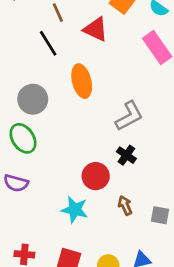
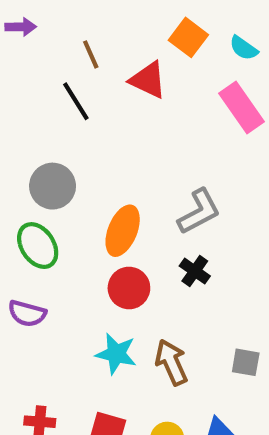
orange ellipse: (82, 81) -> (123, 231), moved, turned 36
red circle: (96, 176) -> (129, 288), moved
brown arrow: (125, 205) -> (171, 362), moved, size x1.5

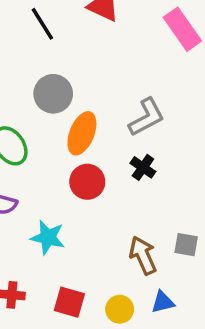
gray circle: (53, 186) -> (53, 94), moved
cyan star: (116, 354) -> (48, 237), moved
brown arrow: (171, 362) -> (143, 255), moved

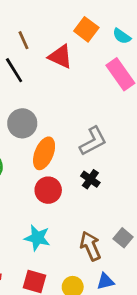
cyan star: (48, 237) -> (37, 238), moved
gray square: (186, 245) -> (123, 238), turned 30

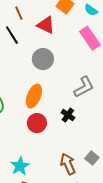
gray circle: (22, 123) -> (43, 59), moved
gray L-shape: (93, 141) -> (84, 87), moved
cyan star: (37, 238) -> (20, 166), moved, turned 30

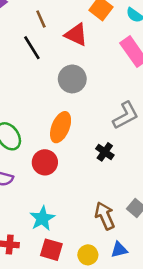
red circle: (37, 123) -> (45, 162), moved

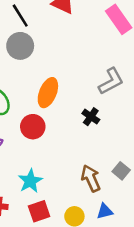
gray circle: (72, 79) -> (20, 46), moved
red square: (51, 250) -> (39, 211), turned -35

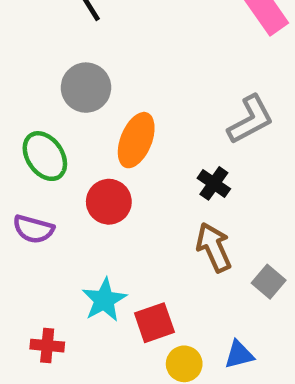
gray circle: (20, 46) -> (86, 88), moved
brown arrow: (91, 178) -> (214, 247), moved
red square: (39, 211) -> (154, 323), moved

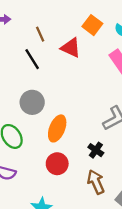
red circle: (109, 202) -> (57, 164), moved

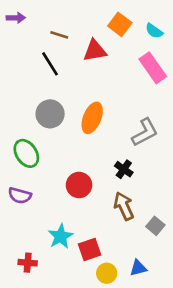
brown line: (40, 34) -> (59, 35), turned -49
red triangle: (71, 48) -> (95, 51), turned -35
orange ellipse: (57, 128) -> (92, 118), moved

